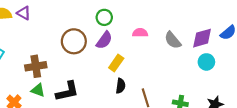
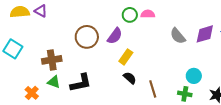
green circle: (104, 17) -> (130, 15), moved
pink semicircle: (140, 33) -> (148, 14), moved
cyan circle: (206, 62) -> (194, 76), moved
black semicircle: (121, 86) -> (130, 78), turned -56

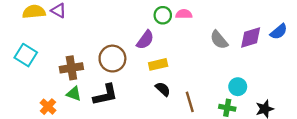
brown circle: (87, 37) -> (112, 59), moved
yellow rectangle: (126, 57) -> (158, 64), turned 42

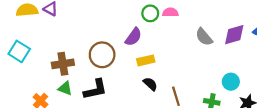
cyan circle: (238, 87) -> (231, 82), moved

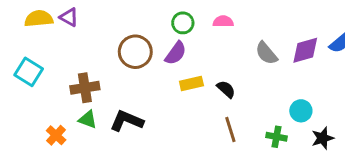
green circle: (150, 13) -> (183, 23), moved
brown circle: (102, 55) -> (135, 52), moved
black semicircle: (150, 84) -> (226, 89), moved
black L-shape: (95, 90) -> (127, 121), turned -145

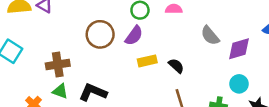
purple diamond: (305, 50) -> (239, 49), moved

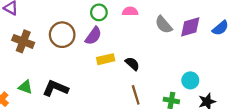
gray semicircle: (210, 36) -> (164, 25), moved
purple diamond: (239, 49) -> (190, 27), moved
brown cross: (58, 65) -> (23, 41), moved, turned 30

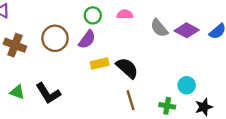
purple diamond: (190, 27) -> (187, 30), turned 45
black semicircle: (132, 64) -> (127, 68), size x1.5
black L-shape: (55, 88) -> (48, 93), turned -145

